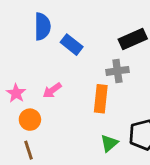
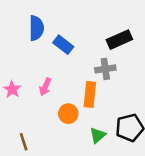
pink arrow: (52, 90) -> (45, 87), turned -30
orange circle: (30, 120) -> (68, 114), moved

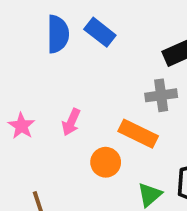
blue rectangle: (63, 45) -> (100, 32), moved
orange rectangle: (90, 94) -> (138, 134), turned -70

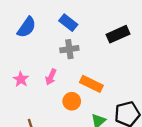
blue semicircle: (58, 34) -> (27, 27), moved, turned 35
gray cross: (161, 95) -> (69, 49), moved

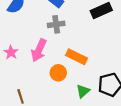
pink arrow: (51, 77) -> (39, 50), size x1.5

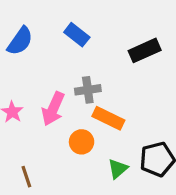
gray cross: (56, 24) -> (88, 90), moved

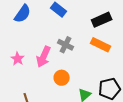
gray cross: (88, 90) -> (66, 45), turned 35
orange rectangle: (108, 118) -> (101, 45), moved

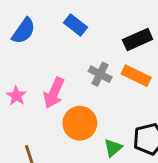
gray cross: (66, 45) -> (100, 74), moved
orange circle: (62, 78) -> (80, 123), size x1.5

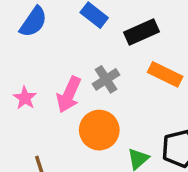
black rectangle: (138, 39) -> (142, 32), moved
gray cross: (100, 74) -> (106, 79), moved, turned 30

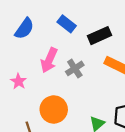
pink arrow: (69, 95) -> (49, 60), moved
orange circle: (99, 130) -> (54, 109), moved

